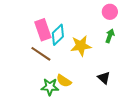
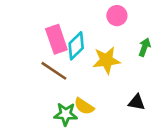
pink circle: (110, 12) -> (117, 16), moved
black triangle: (104, 78) -> (137, 102), turned -32

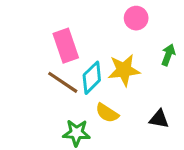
cyan diamond: (76, 46) -> (92, 78), moved
yellow semicircle: (84, 106) -> (107, 113), moved

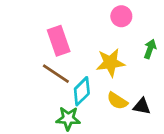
cyan diamond: (92, 78) -> (82, 91), moved
yellow semicircle: (107, 113) -> (117, 101), moved

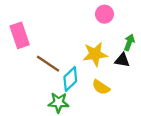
pink rectangle: (59, 41) -> (20, 35), moved
black triangle: (142, 106) -> (122, 60), moved

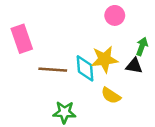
brown line: (48, 64) -> (53, 70), turned -30
cyan diamond: (70, 79) -> (85, 68), moved, turned -50

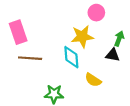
yellow star: (104, 59) -> (82, 36), moved
brown line: (53, 70) -> (30, 58), moved

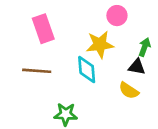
pink rectangle: (18, 32) -> (43, 29), moved
yellow semicircle: (93, 80) -> (129, 91), moved

